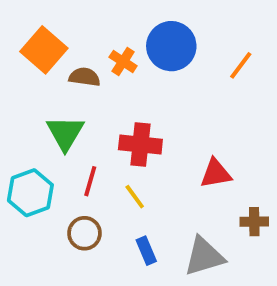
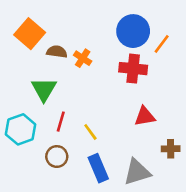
blue circle: (171, 46) -> (133, 31), moved
orange cross: (123, 62) -> (83, 58), moved
red cross: (140, 145) -> (133, 69), moved
blue rectangle: (146, 251) -> (98, 168), size x1.5

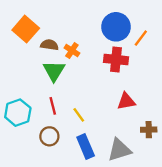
green triangle: (44, 89) -> (54, 71), moved
red line: (61, 122) -> (53, 106), turned -30

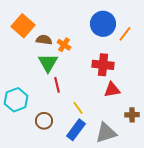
red cross: (116, 60) -> (103, 65), moved
red line: (53, 106) -> (57, 85), moved
yellow line: (79, 115) -> (78, 108), moved
blue rectangle: (86, 146) -> (76, 130), turned 60

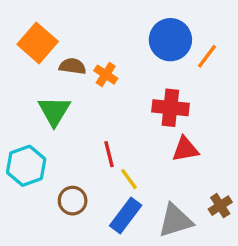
green triangle: (48, 63) -> (54, 111), moved
red line: (57, 85) -> (109, 154), moved
brown cross: (132, 115) -> (220, 206), moved, turned -32

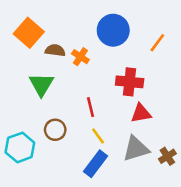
blue circle: (170, 40) -> (113, 30), moved
red line: (109, 154) -> (90, 107), moved
cyan hexagon: (26, 166) -> (20, 147), moved
brown circle: (73, 201) -> (55, 130), moved
gray triangle: (175, 221) -> (136, 149), moved

